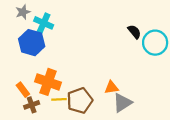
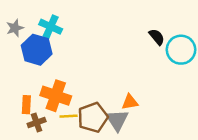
gray star: (23, 12) -> (15, 28), moved
orange rectangle: (23, 90) -> (26, 105), turned 40
gray triangle: (122, 103) -> (117, 120), moved, turned -30

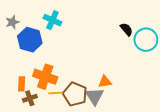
cyan cross: (51, 27) -> (52, 20), moved
brown pentagon: (93, 117) -> (75, 94), turned -30

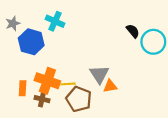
yellow line: (55, 93) -> (68, 84), moved
gray triangle: (95, 96) -> (99, 74), moved
brown cross: (30, 98) -> (42, 99), moved, turned 32

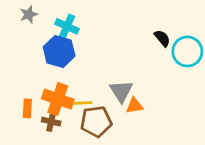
gray star: (13, 23) -> (29, 14), moved
blue hexagon: (31, 42) -> (59, 51), moved
brown pentagon: (79, 99) -> (96, 122), turned -30

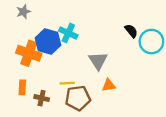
cyan cross: (67, 26) -> (68, 33), moved
gray triangle: (121, 91) -> (98, 61), moved
orange cross: (58, 99) -> (29, 53), moved

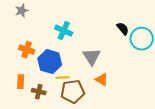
blue hexagon: (48, 42) -> (50, 62), moved
orange cross: (29, 53) -> (27, 50), size x0.7
orange triangle: (109, 85) -> (102, 80), turned 40

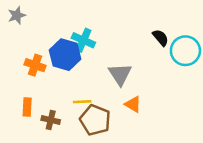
gray star: (22, 11) -> (17, 15), moved
blue hexagon: (50, 62) -> (65, 55), moved
brown pentagon: (73, 92) -> (95, 120), turned 30

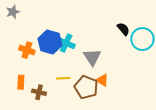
cyan cross: (83, 40) -> (66, 43), moved
brown pentagon: (95, 120) -> (86, 87), moved

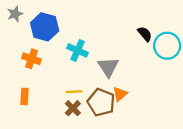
blue hexagon: (50, 42) -> (45, 27), moved
orange triangle: (102, 80) -> (120, 94), turned 48
brown cross: (39, 92) -> (73, 108), moved, turned 32

